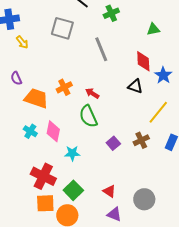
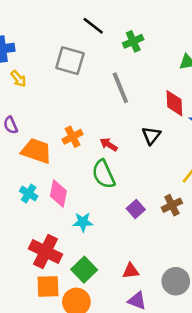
black triangle: (135, 86) -> (151, 135), moved, turned 49
red triangle: (109, 191) -> (131, 271), turned -40

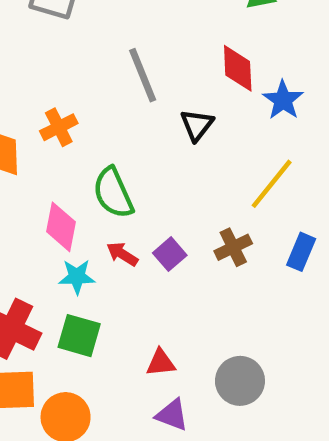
gray line: (120, 88) -> (143, 75), moved
red arrow: (109, 145) -> (122, 254), moved
pink diamond: (58, 194) -> (61, 227), moved
green square: (84, 270) -> (79, 336), moved, turned -30

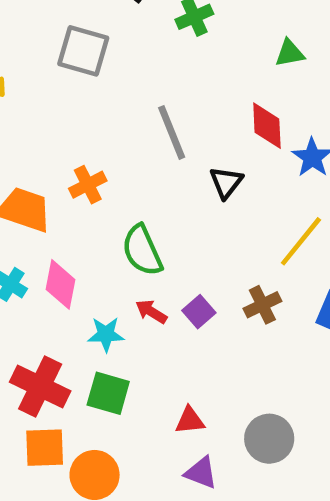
pink diamond: (61, 227) -> (61, 284), moved

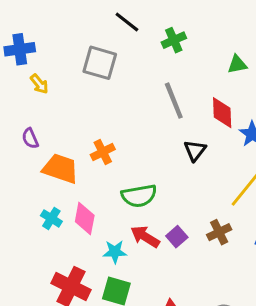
gray line: (172, 132) -> (174, 101), moved
green semicircle: (142, 250) -> (139, 196), turned -76
red arrow: (151, 312) -> (145, 237), size x1.4

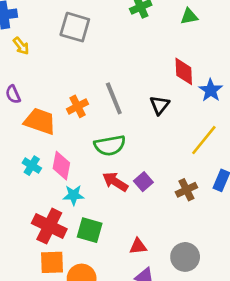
green triangle: (237, 64) -> (189, 16), moved
gray line: (174, 101) -> (114, 98), moved
brown cross: (219, 232) -> (186, 190), moved
cyan star: (115, 252) -> (73, 195), moved

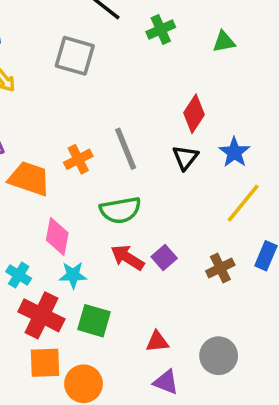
red diamond: (184, 71) -> (194, 114), moved, turned 36
blue star: (211, 90) -> (234, 152), moved
cyan cross: (32, 166) -> (19, 275), moved

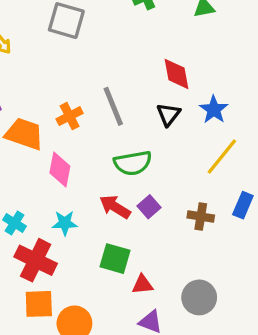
red diamond: (194, 114) -> (176, 74), turned -44
green semicircle: (120, 210) -> (133, 163), moved
pink diamond: (57, 236) -> (60, 170), moved
brown cross: (220, 268) -> (201, 216), turned 35
green square: (94, 321) -> (115, 259), moved

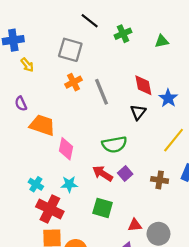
gray line: (113, 106) -> (101, 92), moved
blue star: (214, 110) -> (168, 98), moved
orange cross: (70, 116) -> (74, 82), moved
red triangle: (142, 285) -> (135, 225), moved

